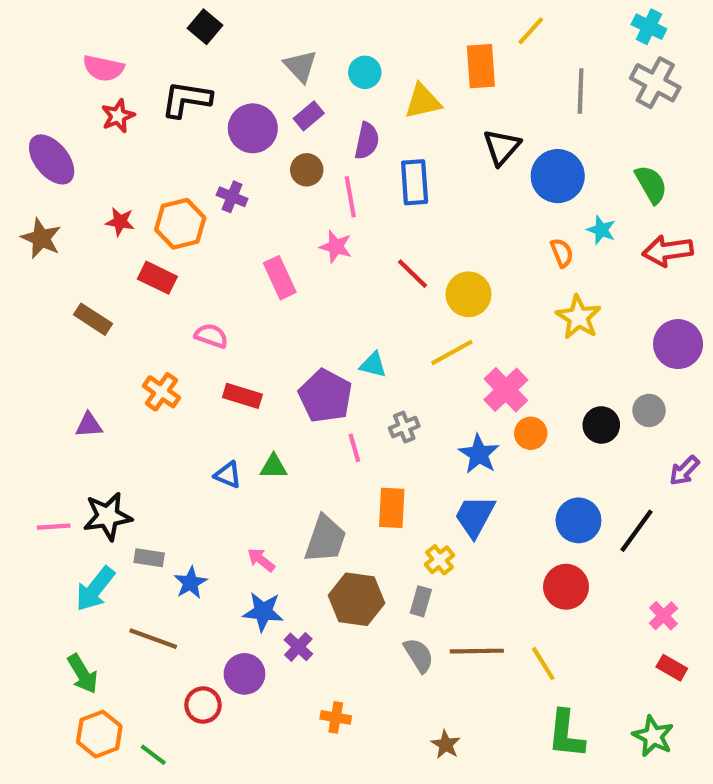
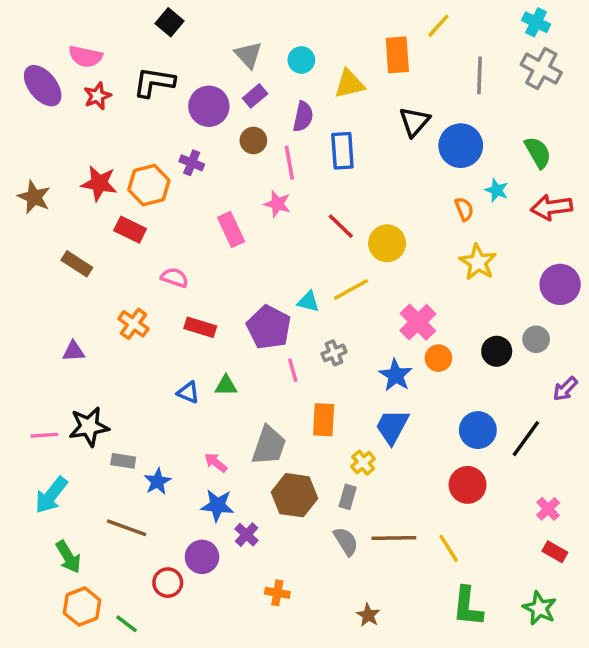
purple ellipse: (52, 159) -> (43, 86), moved
red star: (120, 222) -> (99, 183), size x1.5
yellow line: (452, 352) -> (351, 290), moved
cyan arrow: (95, 589) -> (51, 495), moved

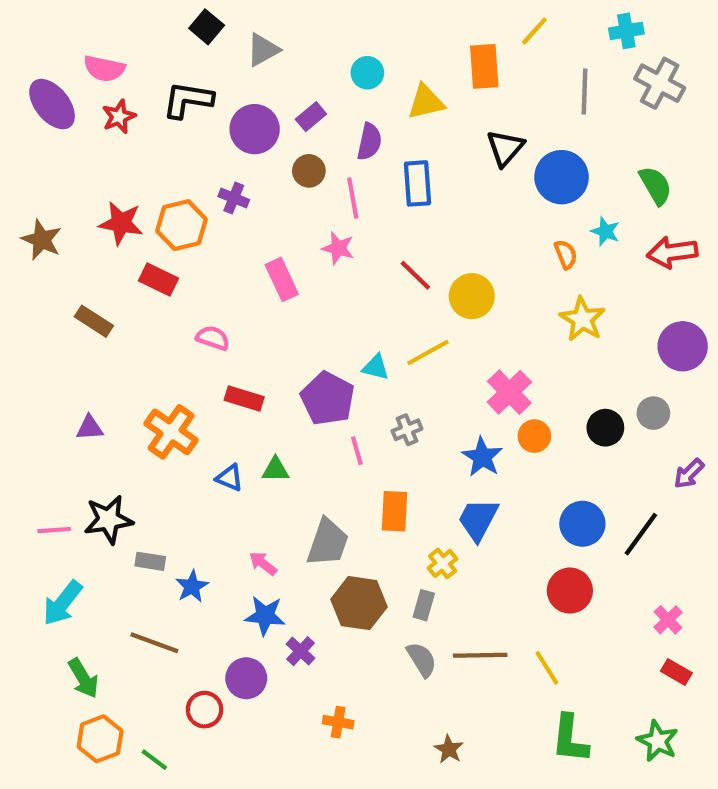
cyan cross: (536, 22) -> (626, 31), moved, turned -36
gray triangle: (248, 55) -> (263, 50), moved, turned 44
orange cross: (133, 324) -> (171, 432), moved, size x1.4

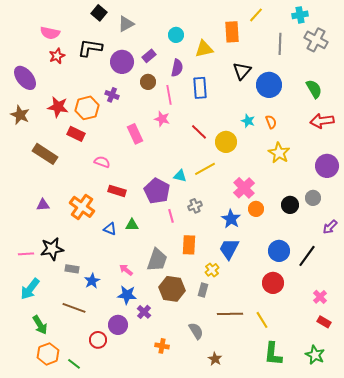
purple ellipse: (52, 104) -> (25, 78), moved
cyan star: (605, 231) -> (248, 121), moved
brown rectangle: (94, 321) -> (45, 154), size x1.4
gray semicircle: (422, 659) -> (196, 331), moved

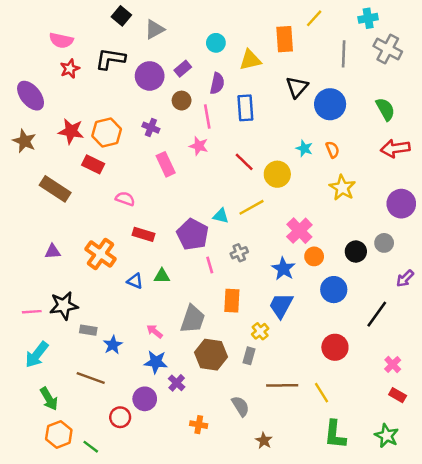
purple cross: (112, 95) -> (151, 128), moved
blue circle: (279, 251) -> (334, 290), moved

